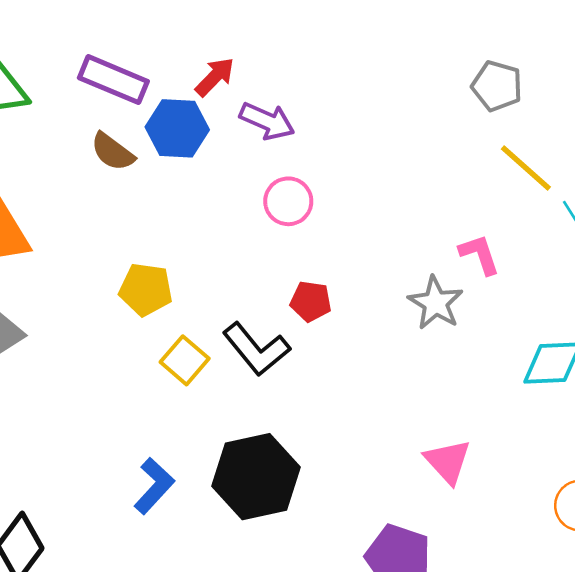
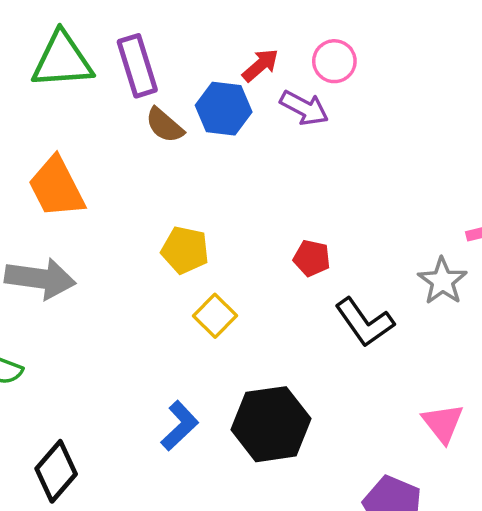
purple rectangle: (113, 80) -> (137, 66), moved, turned 46
pink circle: (288, 201) -> (334, 61), moved
red pentagon: (311, 301) -> (312, 258), moved
black L-shape: (256, 349) -> (364, 322), moved

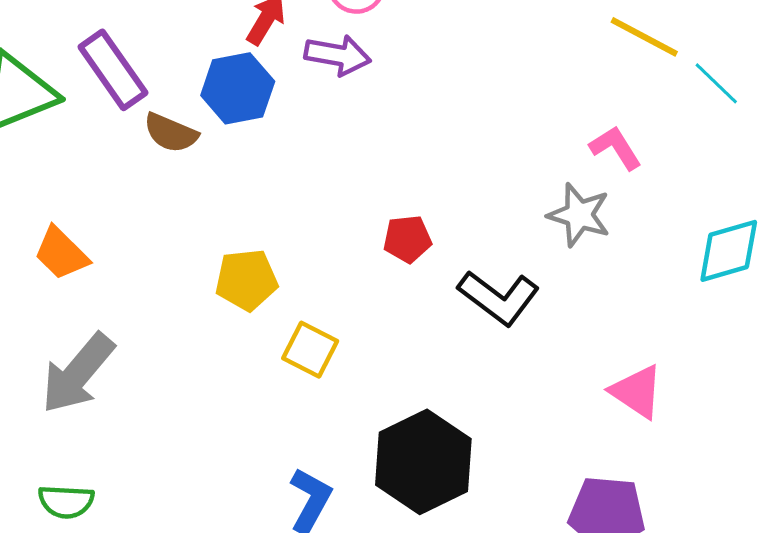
orange trapezoid: (56, 187) -> (61, 253), size x0.7
gray arrow: (40, 278) -> (78, 373), turned 140

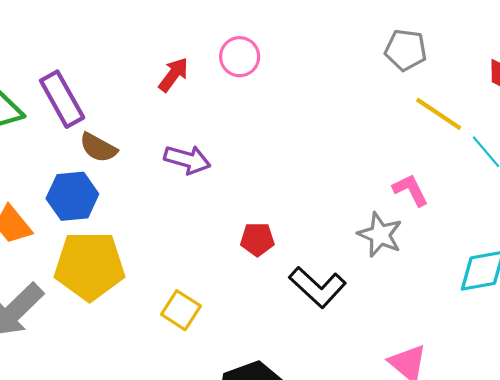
purple arrow: (338, 55) -> (187, 160), moved
blue hexagon: (238, 88) -> (72, 196), moved
yellow pentagon: (246, 280) -> (90, 266), moved, size x1.6

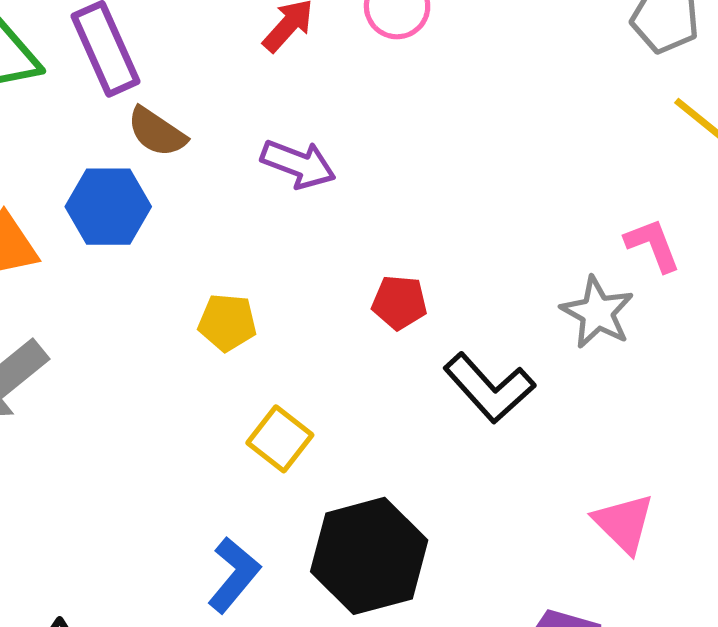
yellow pentagon: (90, 266) -> (227, 322), moved, size x0.5
yellow square: (181, 310) -> (280, 439), moved

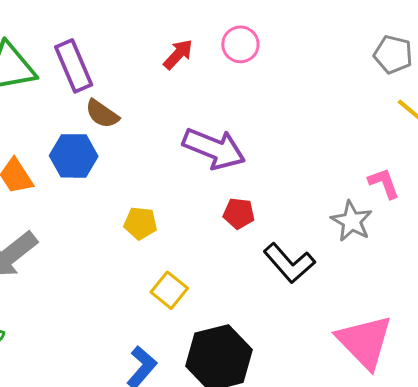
purple arrow: (298, 164) -> (214, 149), moved, size x1.5
pink triangle: (624, 523) -> (365, 342), size x1.6

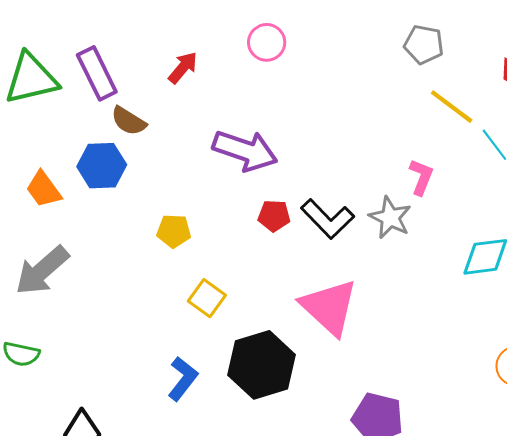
red arrow: (178, 54) -> (183, 68), moved
pink L-shape: (384, 183) -> (421, 177), turned 45
black L-shape: (289, 263) -> (328, 219), moved
pink triangle: (365, 342) -> (329, 307), moved

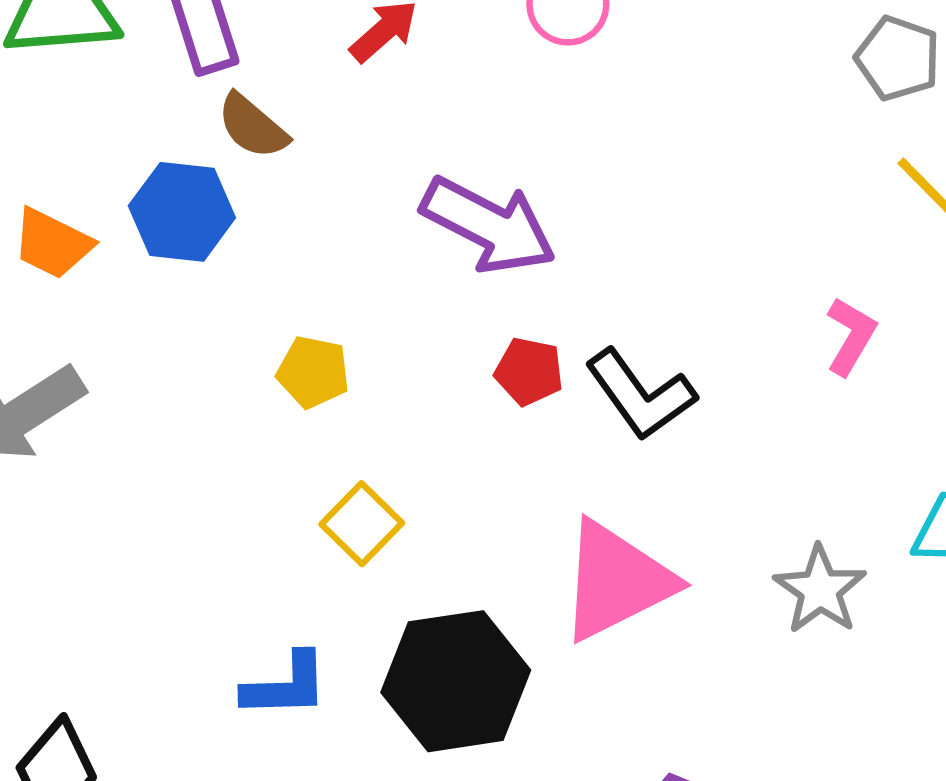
orange trapezoid: (44, 189) -> (52, 243), turned -36
gray star: (390, 218) -> (820, 590), moved
pink triangle: (329, 307) -> (616, 581), turned 42
blue L-shape: (183, 379) -> (286, 686), turned 42

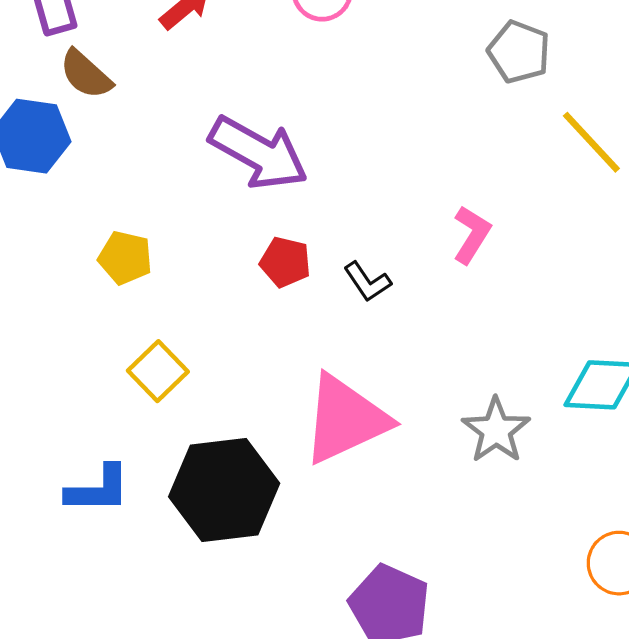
gray pentagon: (898, 58) -> (519, 52), moved
pink L-shape: (851, 336) -> (472, 235), moved
black L-shape: (641, 395) -> (367, 282), size x0.6

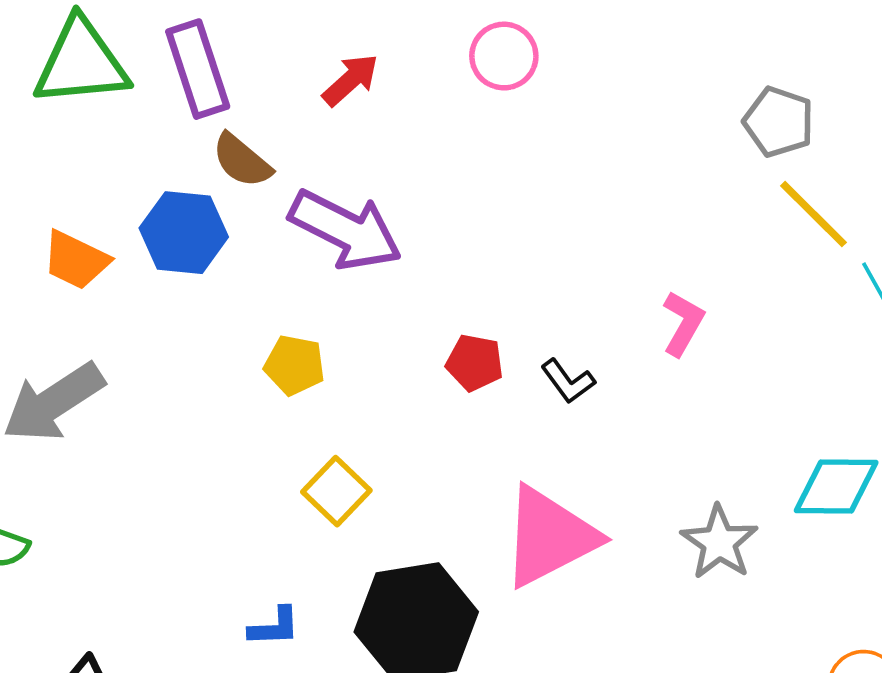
gray pentagon: (519, 52) -> (779, 122), moved
purple arrow: (258, 153) -> (346, 230), moved
blue L-shape: (98, 489) -> (274, 627), size x0.7

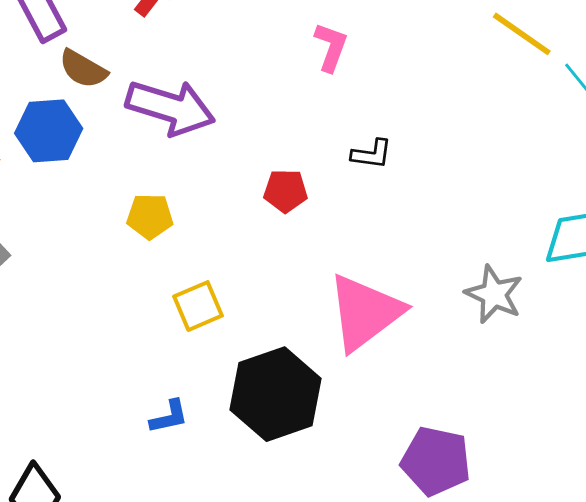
pink L-shape: (683, 323) -> (331, 47), moved
black L-shape: (568, 381) -> (372, 154), moved, turned -36
yellow square: (336, 491) -> (198, 306), turned 33

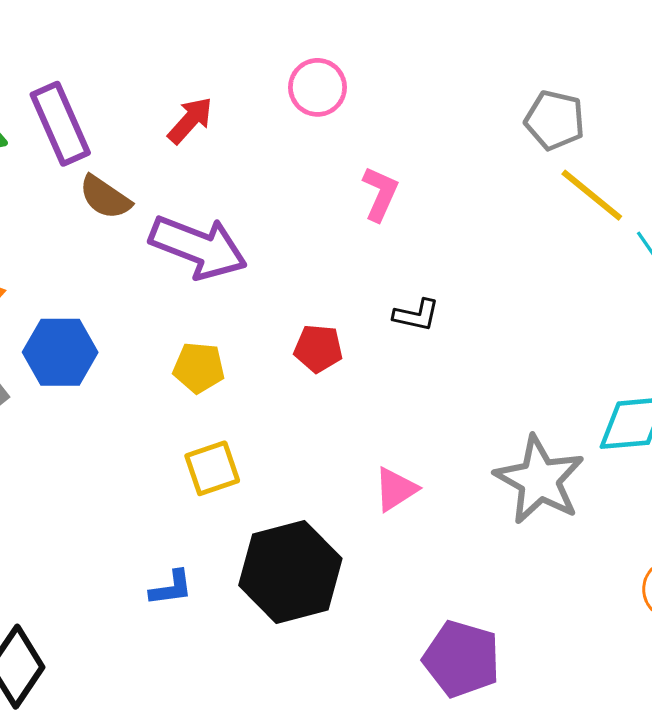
blue hexagon: (49, 131) -> (60, 352), moved
yellow pentagon: (150, 216) -> (199, 368), moved
gray star: (494, 294) -> (539, 480), size x1.4
pink triangle: (365, 312) -> (396, 489), size x0.5

